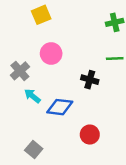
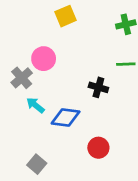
yellow square: (41, 15) -> (66, 16), moved
pink circle: (51, 53) -> (44, 59), moved

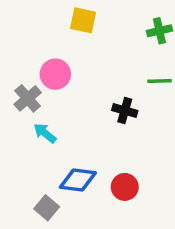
yellow square: (66, 16) -> (83, 20), turned 35
blue diamond: (66, 118) -> (78, 180), moved

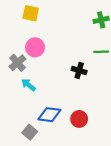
yellow square: (83, 20) -> (31, 13), moved

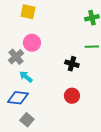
blue diamond: (49, 115) -> (18, 98), moved
red circle: (79, 119) -> (72, 96), moved

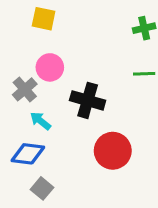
black cross: (72, 64) -> (88, 100), moved, size x1.5
red circle: (72, 96) -> (113, 151), size x1.5

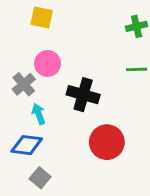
cyan arrow: (40, 121) -> (39, 114), turned 30

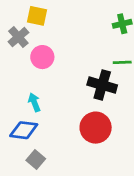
gray cross: (24, 84) -> (18, 37), moved
black cross: (83, 95) -> (102, 85), moved

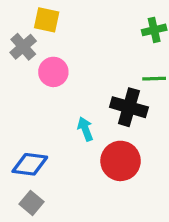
cyan arrow: (34, 102) -> (85, 129), moved
gray square: (36, 159) -> (32, 203), moved

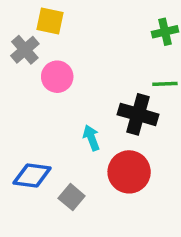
gray square: (32, 203) -> (72, 197), moved

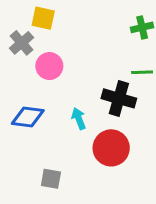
blue diamond: (32, 175) -> (28, 117), moved
gray square: (72, 197) -> (51, 179), moved, turned -30

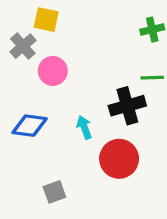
black cross: (119, 98) -> (127, 106), turned -32
gray square: (51, 179) -> (54, 192), turned -30

